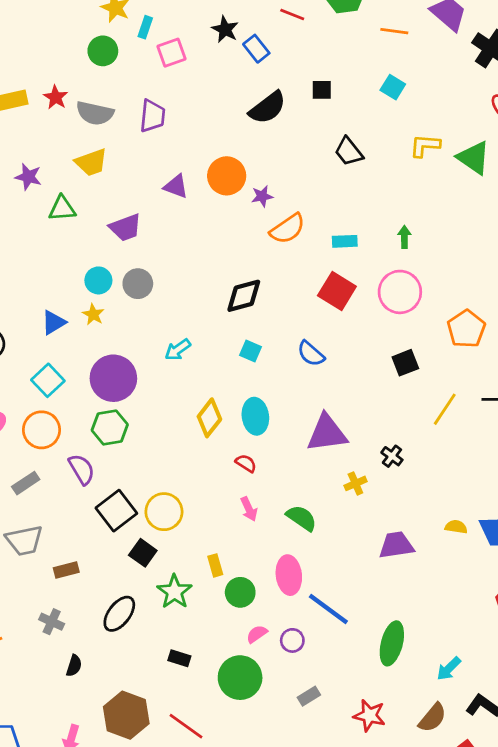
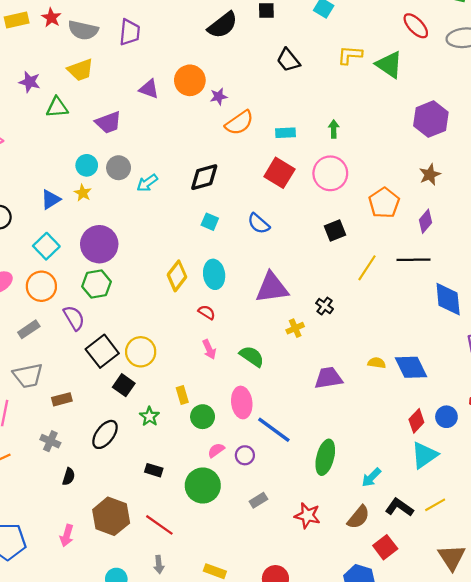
cyan arrow: (178, 350) -> (147, 183), moved
green star: (174, 592) -> (149, 416), size x0.7

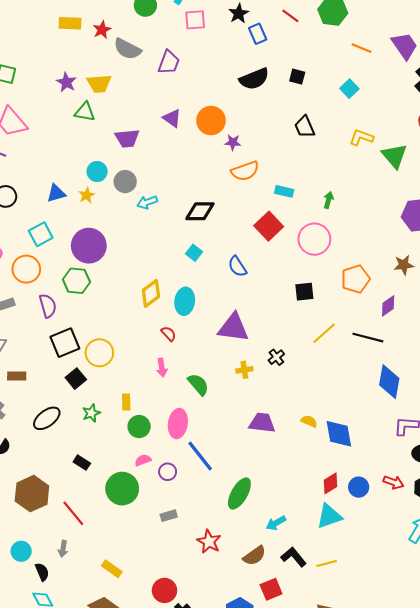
yellow trapezoid: (80, 70) -> (99, 84), moved

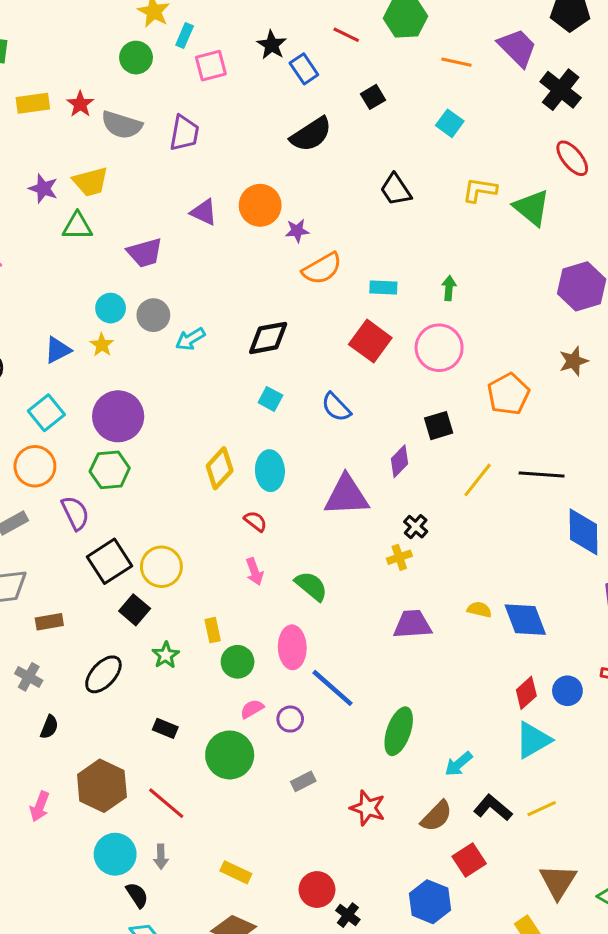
black square: (297, 77) -> (373, 97), moved, turned -35
purple diamond: (388, 306) -> (399, 461), moved
yellow cross: (244, 370) -> (399, 557), moved
cyan circle: (21, 551) -> (115, 854), moved, size x1.4

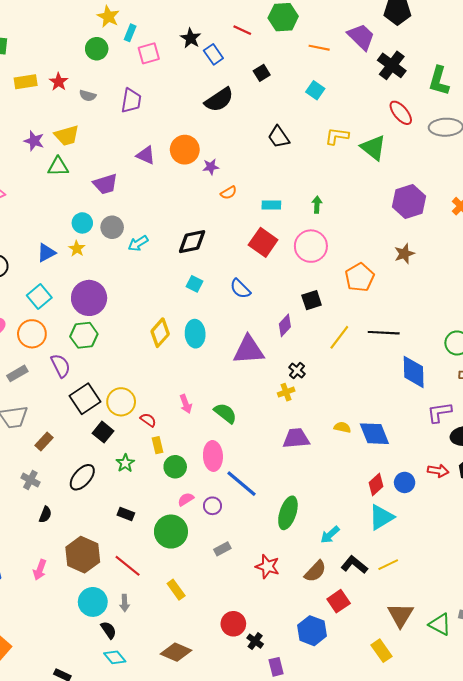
gray semicircle: (122, 125) -> (88, 96), size x0.6
orange semicircle: (322, 269) -> (229, 193), size x0.6
red semicircle: (255, 521) -> (148, 420), moved
brown rectangle: (49, 622) -> (44, 441), turned -36
yellow rectangle: (236, 872) -> (176, 590), moved, turned 30

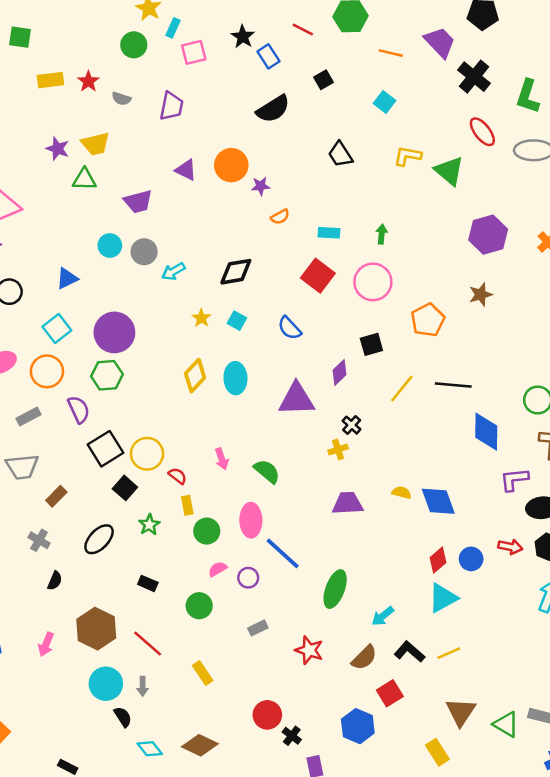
yellow star: (77, 249) -> (201, 318), moved
green circle: (171, 532) -> (199, 606), size x0.7
cyan diamond: (115, 657) -> (150, 749), moved

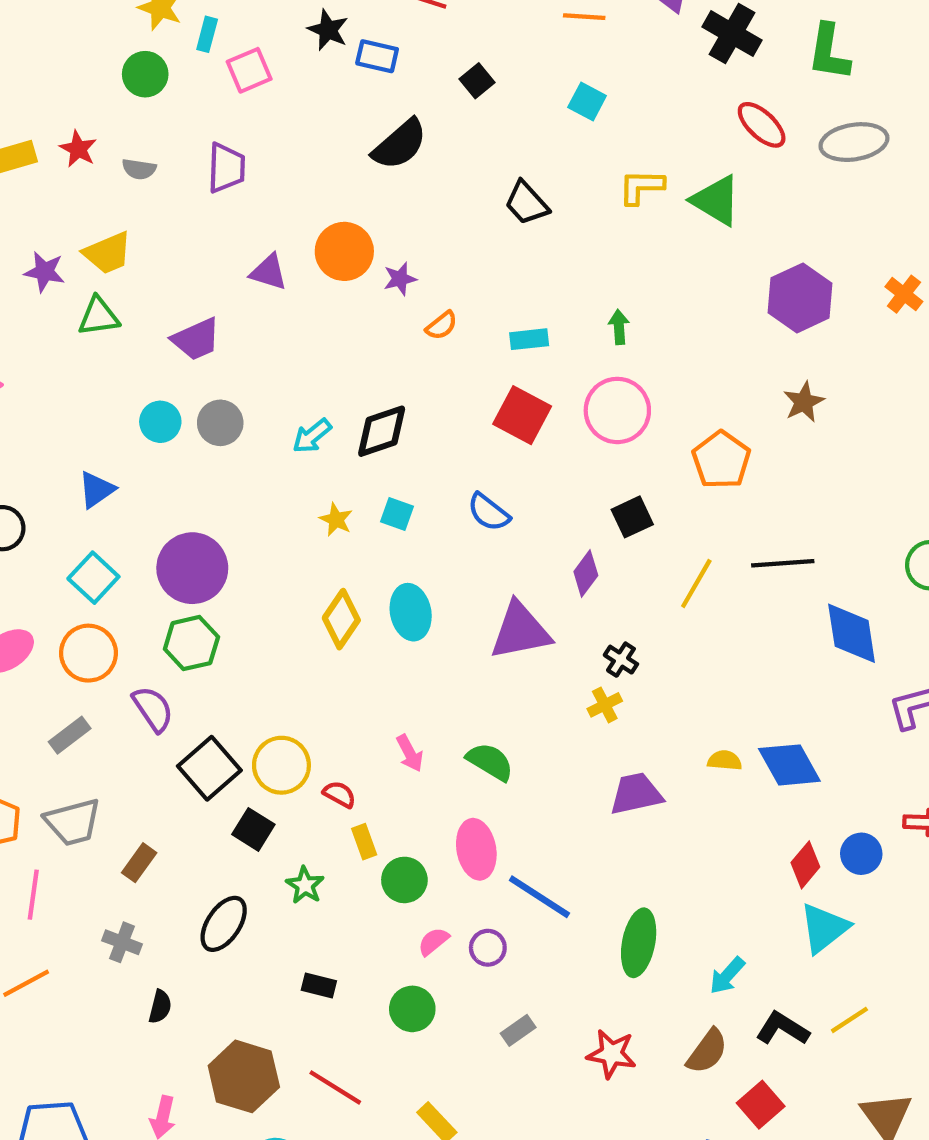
blue rectangle: (268, 56) -> (377, 56), turned -35
cyan arrow: (173, 271) -> (312, 436), moved

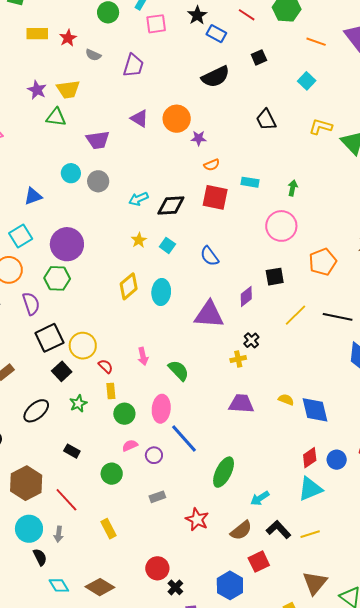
red square: (522, 415) -> (215, 197), moved, turned -32

